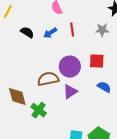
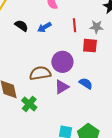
red line: (72, 29) -> (74, 25), moved
red square: (97, 61) -> (90, 46), moved
blue semicircle: (104, 87) -> (86, 83), moved

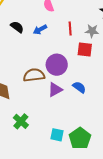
green cross: (29, 104) -> (21, 121), moved

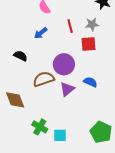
black semicircle: (17, 27) -> (20, 56), moved
cyan square: (57, 135) -> (60, 135), moved

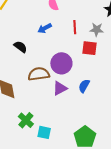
blue semicircle: (90, 82) -> (84, 86), turned -96

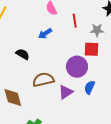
red line: (75, 27) -> (75, 21), moved
purple circle: (61, 63) -> (77, 67), moved

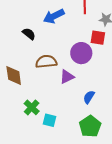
blue arrow: (45, 34) -> (54, 16), size x1.5
blue semicircle: (90, 87) -> (89, 97), moved

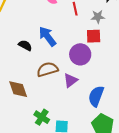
blue arrow: (54, 16) -> (47, 36), moved, turned 90
blue semicircle: (89, 97) -> (96, 96), size x1.5

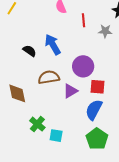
red square: (94, 36) -> (98, 87), moved

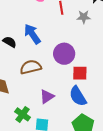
purple triangle: (70, 91) -> (47, 96), moved
blue semicircle: (94, 110) -> (78, 96), turned -55

